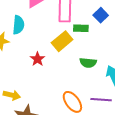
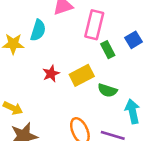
green rectangle: (81, 28) -> (108, 50), turned 48
yellow rectangle: (62, 41) -> (82, 75), moved

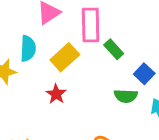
blue square: (133, 40) -> (144, 74), moved
yellow rectangle: (82, 75) -> (65, 57), moved

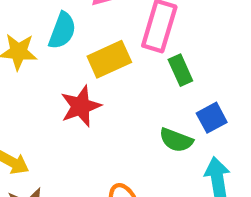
red star: (56, 94) -> (81, 106), size x1.4

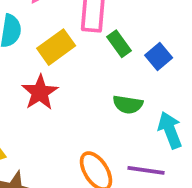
blue square: (212, 118) -> (159, 56), moved

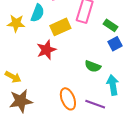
green rectangle: (119, 44) -> (111, 25), moved, turned -32

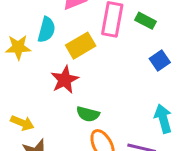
green rectangle: (111, 25) -> (146, 21), moved
green semicircle: (93, 66) -> (88, 114), moved

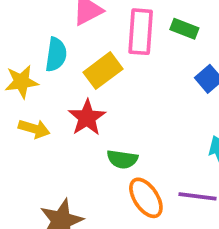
yellow arrow: (22, 123) -> (34, 129), moved

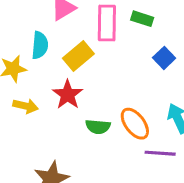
orange ellipse: (146, 198) -> (135, 124), moved

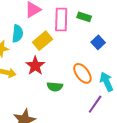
orange ellipse: (135, 124) -> (82, 73), moved
purple line: (160, 153) -> (95, 104), turned -60

